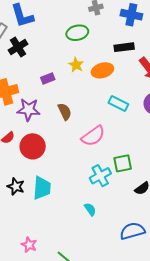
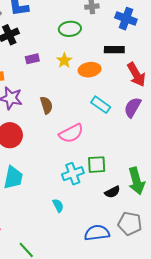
purple rectangle: (48, 78) -> (32, 59), moved

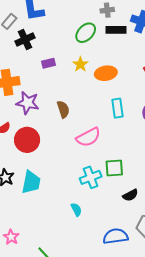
green ellipse: (70, 29) -> (86, 33), turned -40
black rectangle: (114, 50) -> (116, 30), moved
cyan rectangle: (101, 105) -> (117, 108), turned 48

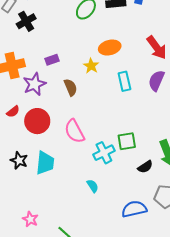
purple rectangle: (48, 63) -> (52, 60), moved
yellow star: (80, 64) -> (91, 66), moved
purple star: (28, 103) -> (34, 84), turned -30
pink semicircle: (88, 137) -> (74, 131), moved, turned 95

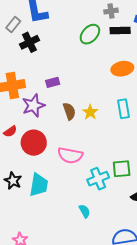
orange ellipse: (110, 48) -> (122, 69), moved
yellow star: (91, 66) -> (90, 112), moved
pink semicircle: (74, 131) -> (70, 155), turned -55

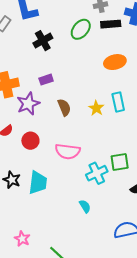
black cross: (29, 42) -> (43, 41), moved
yellow star: (90, 112) -> (96, 108), moved
red circle: (34, 143) -> (30, 141), size x0.7

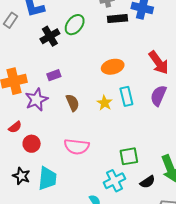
green ellipse: (81, 29) -> (75, 25), moved
orange ellipse: (115, 62) -> (113, 67), moved
red circle: (30, 141) -> (32, 144), moved
cyan cross: (97, 173) -> (114, 181), moved

